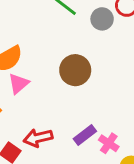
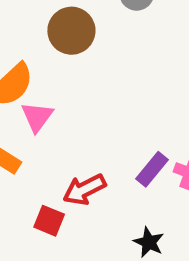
brown circle: (75, 70) -> (71, 31), moved

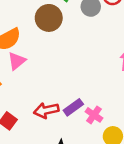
red arrow: (84, 189) -> (46, 110), moved

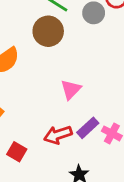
pink triangle: (17, 61) -> (71, 89), moved

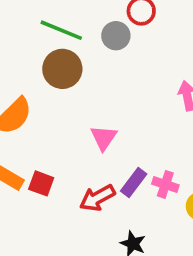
red square: (17, 152) -> (41, 183), moved

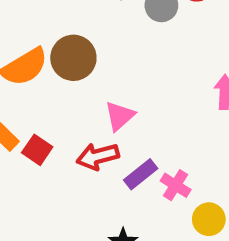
brown circle: (62, 69) -> (73, 58), moved
red arrow: (97, 198) -> (98, 156), moved

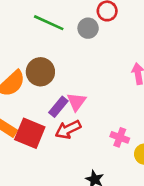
red square: (37, 150) -> (30, 133), size x1.6
purple rectangle: (141, 174) -> (58, 107), moved

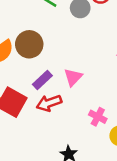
pink triangle: (76, 102) -> (73, 77), moved

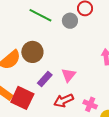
red arrow: (49, 103) -> (64, 101), moved

